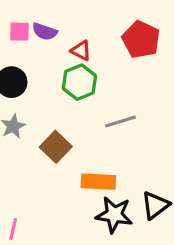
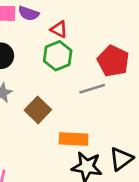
red pentagon: (141, 39) -> (113, 61), moved

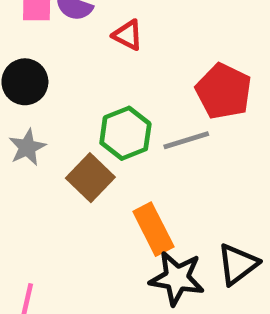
green hexagon: (58, 56) -> (125, 133), moved
orange rectangle: (74, 139) -> (153, 229), turned 60

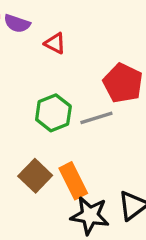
brown square: (90, 178) -> (35, 176), moved

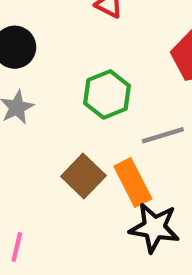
gray line: (96, 118) -> (163, 135), moved

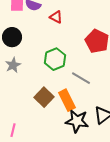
gray line: (163, 135) -> (81, 78), turned 48

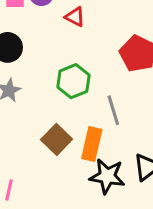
gray line: (81, 78) -> (113, 110), turned 42
orange rectangle: (67, 100) -> (92, 144), turned 40

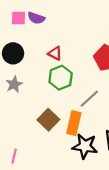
red triangle: (75, 17) -> (55, 53), moved
gray line: (113, 110) -> (89, 99), turned 65

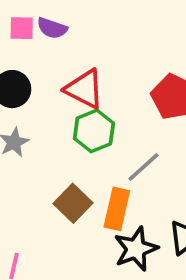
red triangle: (55, 53) -> (84, 89), size x1.6
black star: (85, 146) -> (136, 249), turned -30

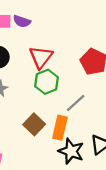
red triangle: (84, 89) -> (41, 57), turned 40
black star: (136, 249) -> (71, 151), turned -30

